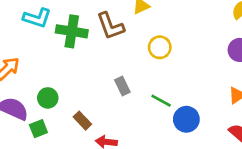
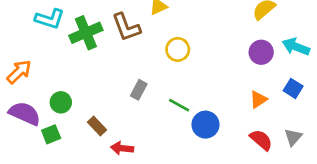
green cross: (72, 31) -> (86, 33), turned -32
gray rectangle: (122, 86) -> (139, 90), turned 54

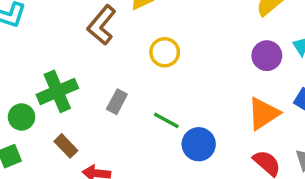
brown L-shape: (126, 27) -> (102, 25), turned 60
green cross: (86, 33) -> (57, 91), moved
orange triangle: (258, 100) -> (263, 114), size x1.5

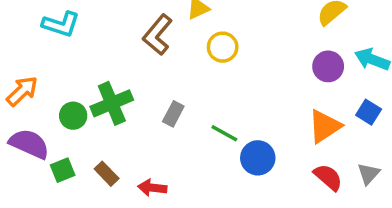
yellow circle: (165, 52) -> (223, 47), moved
green circle: (22, 117) -> (73, 116), moved
brown rectangle: (66, 146) -> (107, 174), moved

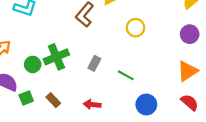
yellow circle: (223, 47) -> (135, 28), moved
blue circle: (258, 158) -> (146, 105), moved
red arrow: (152, 188) -> (92, 105), moved

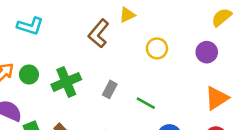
purple circle: (190, 34) -> (207, 52), moved
green circle: (33, 64) -> (29, 75), moved

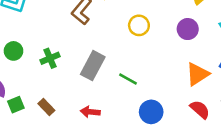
green cross: (66, 82) -> (50, 58), size x0.7
gray rectangle: (110, 89) -> (93, 66), size x1.6

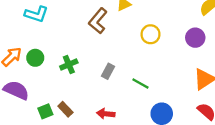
gray rectangle: (93, 66) -> (108, 71), size x0.6
green square: (16, 105) -> (45, 111), moved

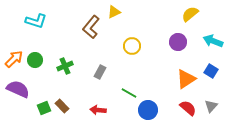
yellow circle: (151, 34) -> (132, 46), moved
green line: (140, 84) -> (129, 93), moved

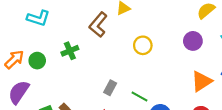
green cross: (65, 66) -> (70, 51), moved
gray rectangle: (100, 72) -> (110, 88), moved
purple semicircle: (18, 89) -> (19, 92), turned -80

